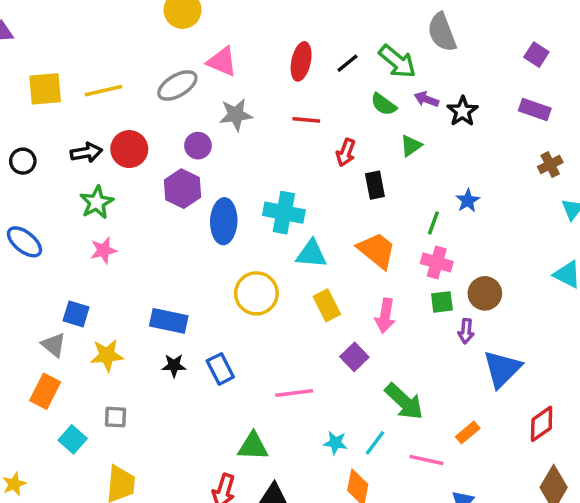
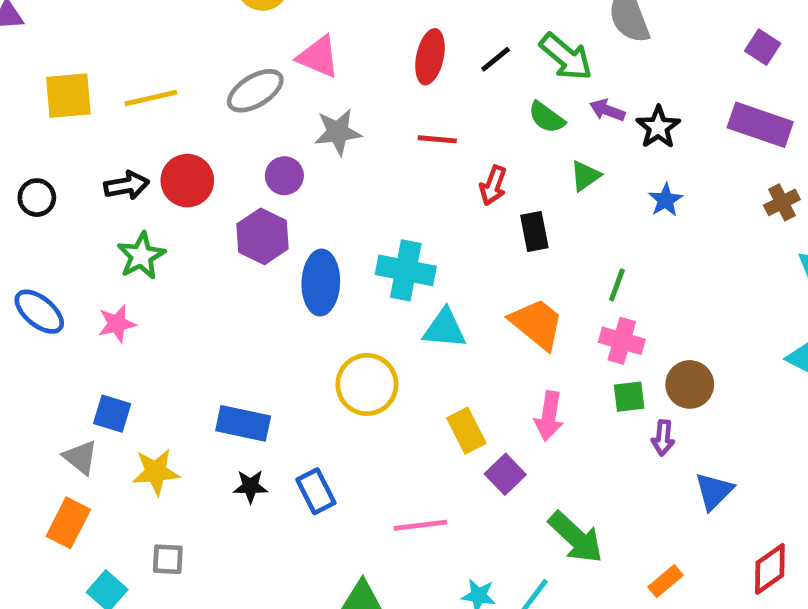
purple rectangle: (535, 110) -> (760, 125), size x1.4
blue star: (468, 201) -> (665, 200), moved
pink star: (104, 250) -> (117, 324), moved
yellow rectangle: (327, 305) -> (466, 431), moved
blue triangle: (502, 369) -> (714, 491), size x0.7

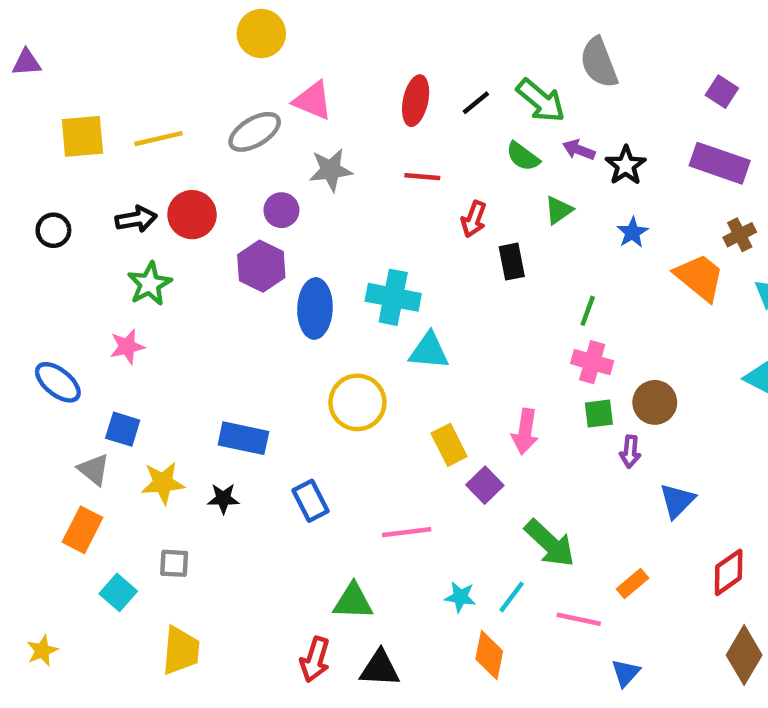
blue ellipse: (39, 312) -> (58, 382), moved
orange trapezoid: (537, 324) -> (699, 277), moved
black star: (250, 486) -> (223, 499), moved

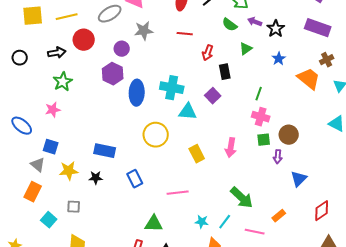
red circle: (192, 215) -> (84, 40), moved
purple square: (485, 485) -> (213, 96), moved

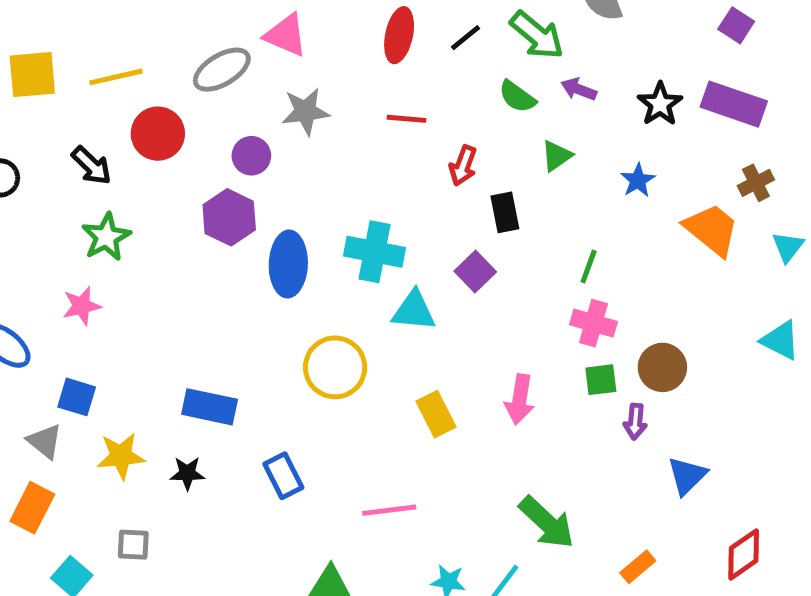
black star: (276, 29) -> (660, 104), moved
black arrow: (57, 53) -> (91, 166), turned 54

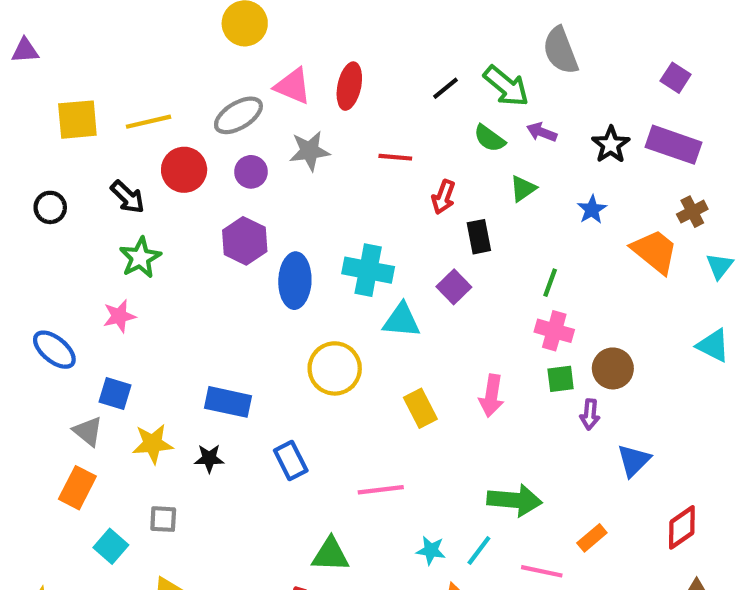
red ellipse: (399, 35) -> (349, 86), moved
purple circle: (251, 156) -> (251, 172), moved
green arrow: (547, 522) -> (515, 500), turned -38

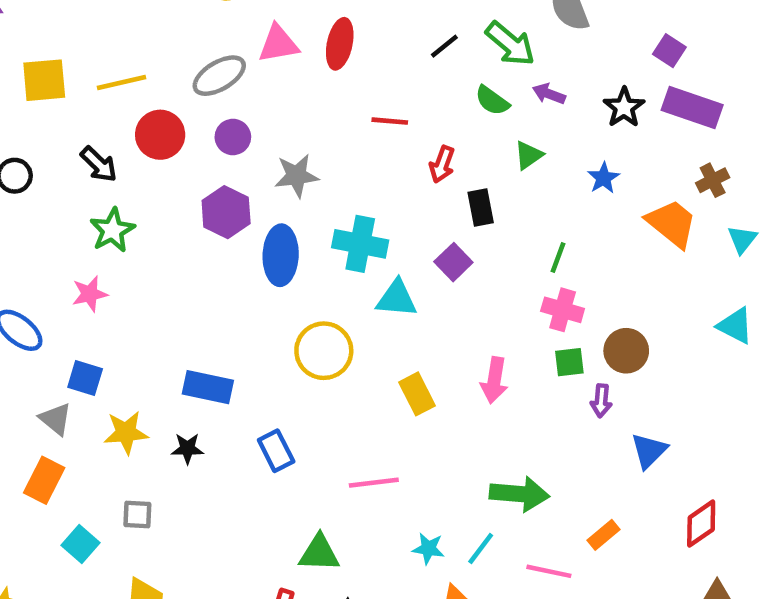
purple square: (676, 78) -> (669, 51), moved
pink triangle: (293, 86) -> (278, 44), turned -33
gray star: (310, 151) -> (297, 176), moved

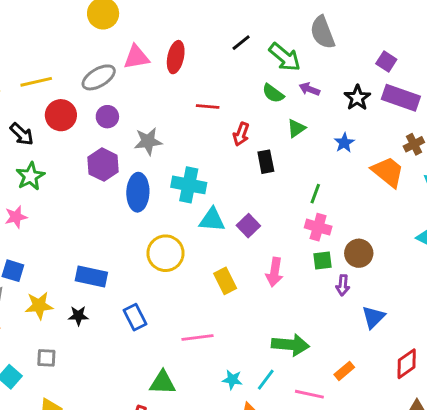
black line: (444, 46) -> (241, 43), moved
purple square: (453, 262) -> (248, 226), moved

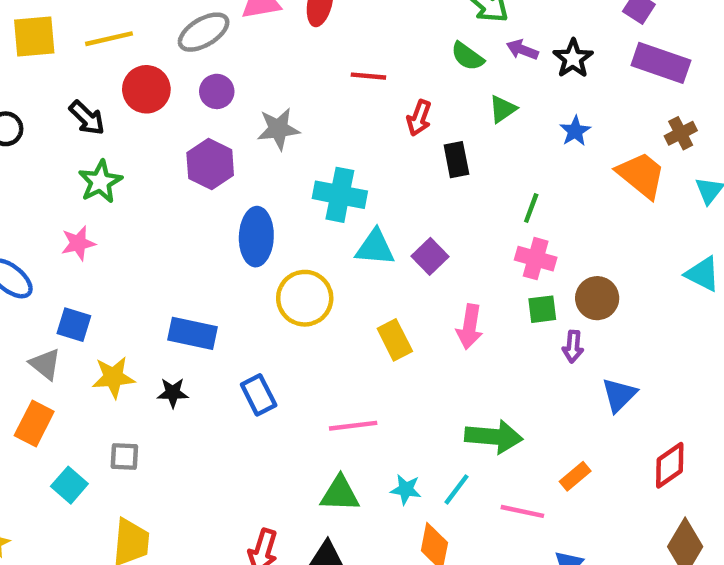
black star: (357, 98) -> (573, 58), moved
blue ellipse: (138, 192) -> (256, 237), moved
green triangle: (163, 383) -> (340, 494), moved

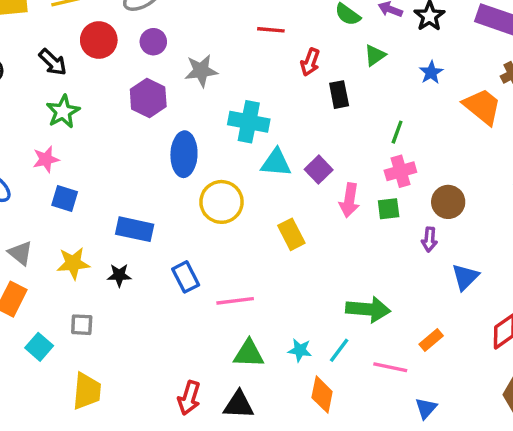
pink cross: (536, 259) -> (400, 171), turned -32
green square: (542, 309) -> (389, 209), moved
blue square: (74, 325) -> (65, 199), moved
pink arrow: (470, 327) -> (349, 200), moved
pink line: (353, 426) -> (235, 301), moved

